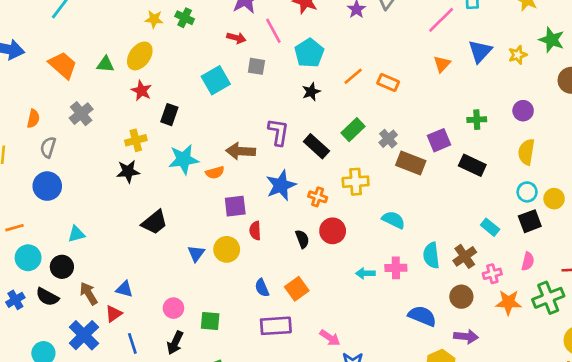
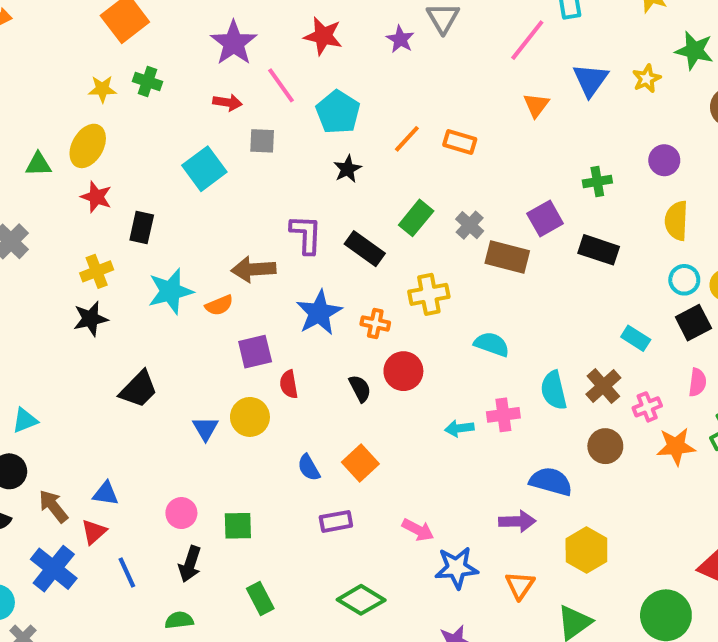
purple rectangle: (276, 326) -> (336, 521), size x0.7
purple arrow: (466, 337) -> (517, 521), moved

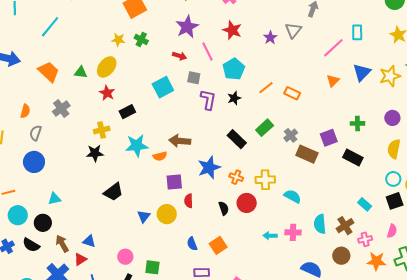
yellow star: (647, 79) -> (390, 76), size x1.5
black rectangle: (142, 228) -> (127, 112), turned 42
purple L-shape: (306, 234) -> (208, 100), moved
yellow cross: (429, 294) -> (265, 180), moved

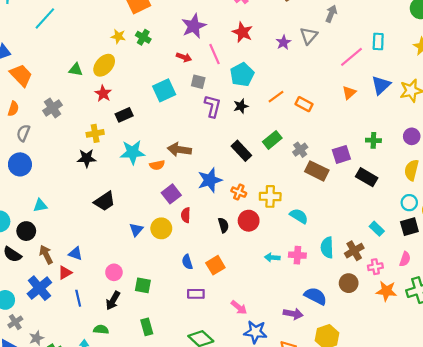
orange trapezoid: (49, 72) -> (21, 75), moved
purple square: (174, 182) -> (171, 194), turned -36

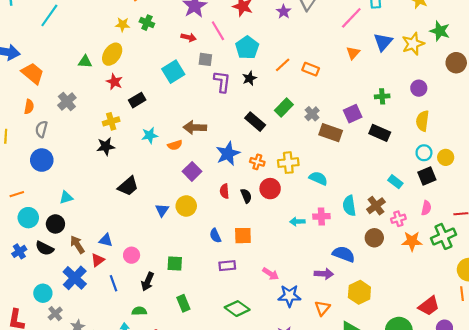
cyan star: (133, 152) -> (150, 135), size x0.7
red semicircle: (186, 215) -> (224, 191), moved
orange square: (215, 265) -> (243, 236), turned 36
pink circle: (114, 272) -> (132, 255), moved

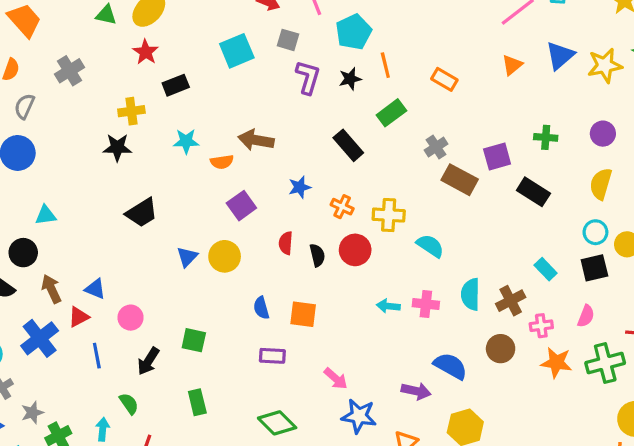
orange line: (283, 65) -> (385, 65), moved, turned -70
green rectangle: (284, 108) -> (391, 113), moved
blue star: (228, 154) -> (300, 187), size x0.6
green semicircle: (139, 311) -> (129, 404), turned 48

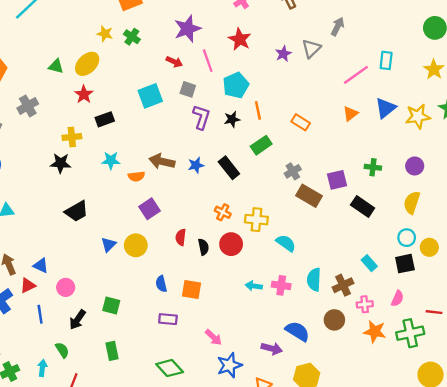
blue star: (300, 187) -> (196, 165), moved
blue star: (359, 416) -> (229, 365), turned -30

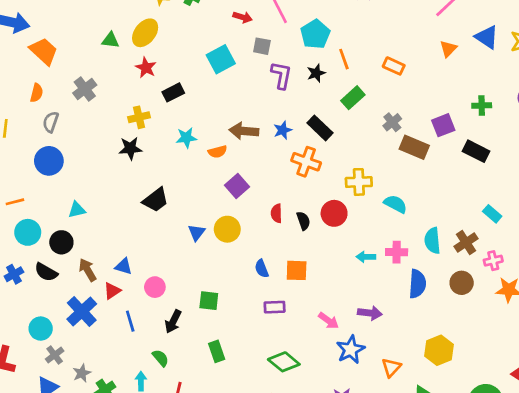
blue triangle: (386, 108) -> (487, 37), turned -40
orange cross: (223, 212) -> (306, 162), moved, size x1.5
blue semicircle: (297, 331) -> (417, 284), moved, turned 70
purple arrow: (272, 349) -> (370, 313), moved

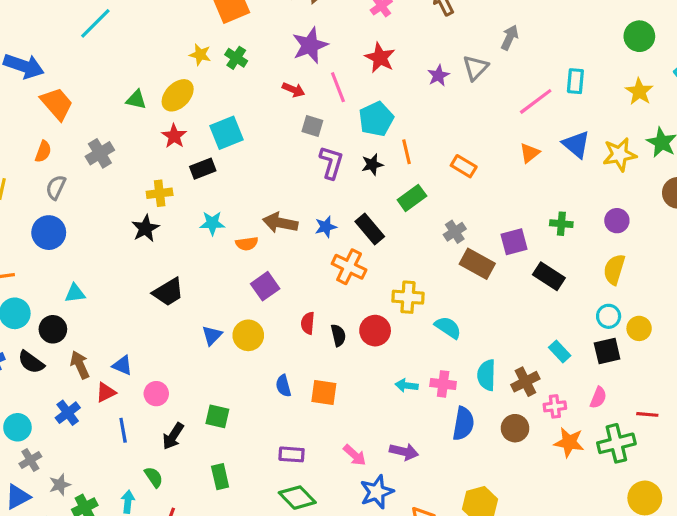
cyan square: (221, 59) -> (226, 133), moved
black star: (130, 148) -> (145, 228), turned -30
purple rectangle: (275, 307) -> (292, 454), moved
blue cross: (82, 312) -> (68, 413), size x0.7

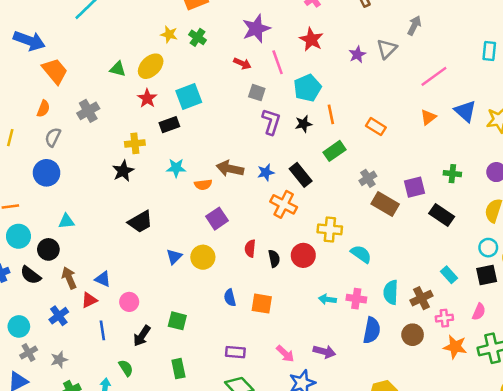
cyan rectangle: (575, 81) -> (489, 51), moved
gray star: (60, 485) -> (59, 360), moved

